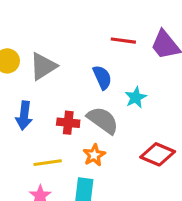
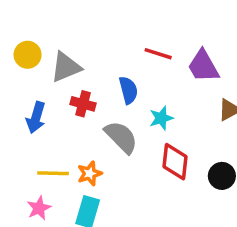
red cross: (68, 123) -> (83, 104), moved
red diamond: (158, 154) -> (175, 162), moved, turned 64
orange star: (94, 155) -> (90, 173), moved

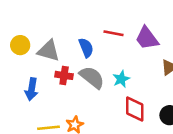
gray triangle: (66, 67) -> (49, 51), turned 45
blue semicircle: (128, 90) -> (86, 48), moved
gray semicircle: (121, 137) -> (92, 77), moved

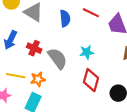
red cross: (64, 75) -> (34, 48), moved
gray semicircle: (92, 77) -> (58, 58), moved

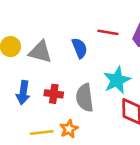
cyan star: (87, 52) -> (117, 80), size x1.5
gray semicircle: (58, 58) -> (85, 98), turned -135

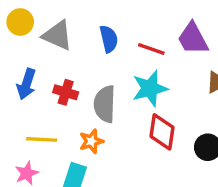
red line: (108, 32) -> (151, 49), moved
orange star: (69, 129) -> (91, 141), moved

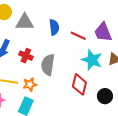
gray triangle: (57, 35) -> (25, 22), turned -30
cyan star: (150, 88) -> (92, 60), moved, turned 30
orange star: (91, 141) -> (30, 84), moved

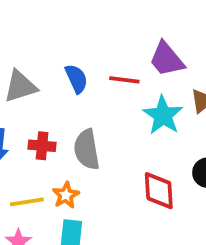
cyan star: (92, 60) -> (163, 115), turned 30
red diamond: (79, 84) -> (159, 191), moved

